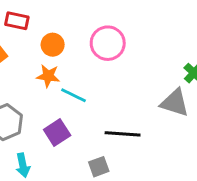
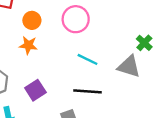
cyan line: (73, 95) -> (88, 59), moved

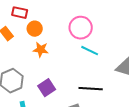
orange circle: (32, 20) -> (35, 29), moved
cyan line: (88, 59) -> (90, 51), moved

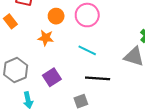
orange circle: (35, 29) -> (56, 16), moved
cyan line: (90, 51) -> (87, 50), moved

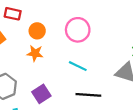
orange circle: (56, 16) -> (37, 31), moved

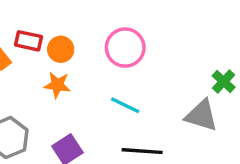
red rectangle: (13, 14) -> (28, 41), moved

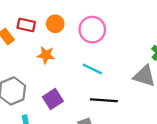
orange circle: (61, 49) -> (55, 24), moved

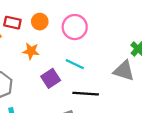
purple square: (53, 99) -> (51, 78), moved

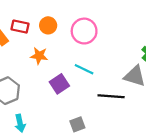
black line: (86, 94) -> (111, 96), moved

